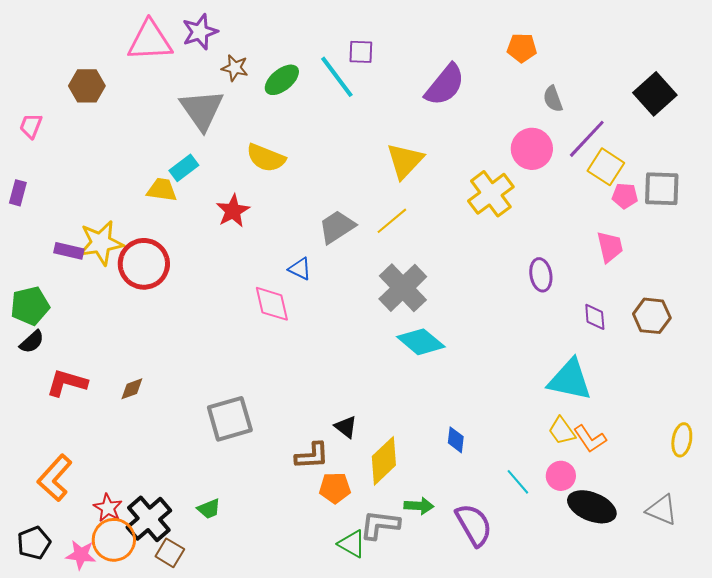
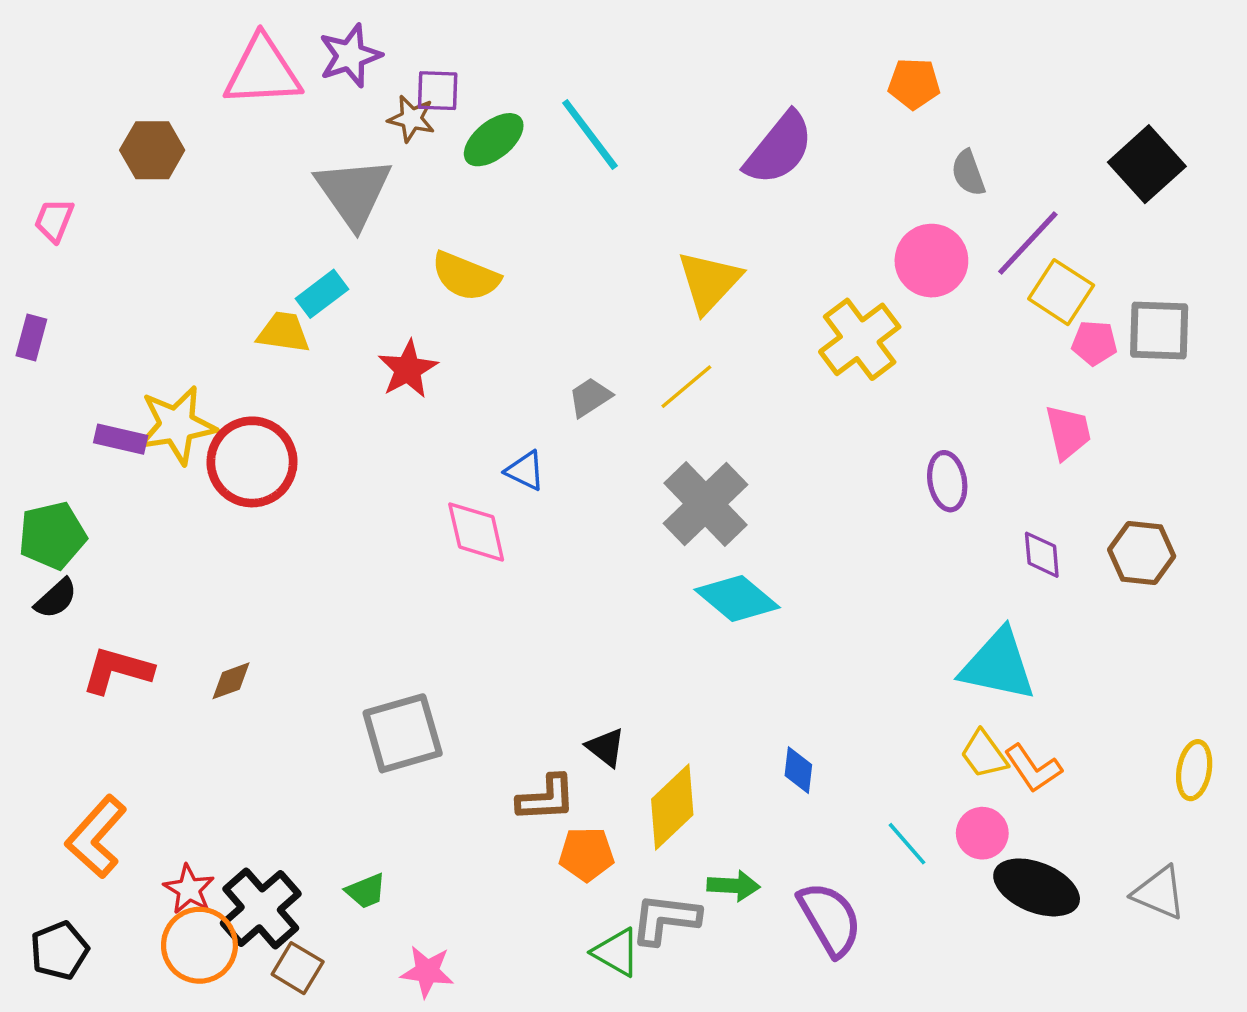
purple square: (361, 52) -> (438, 91), moved
gray trapezoid: (337, 227) -> (590, 397), size x0.7
pink star: (81, 555) -> (427, 972), moved

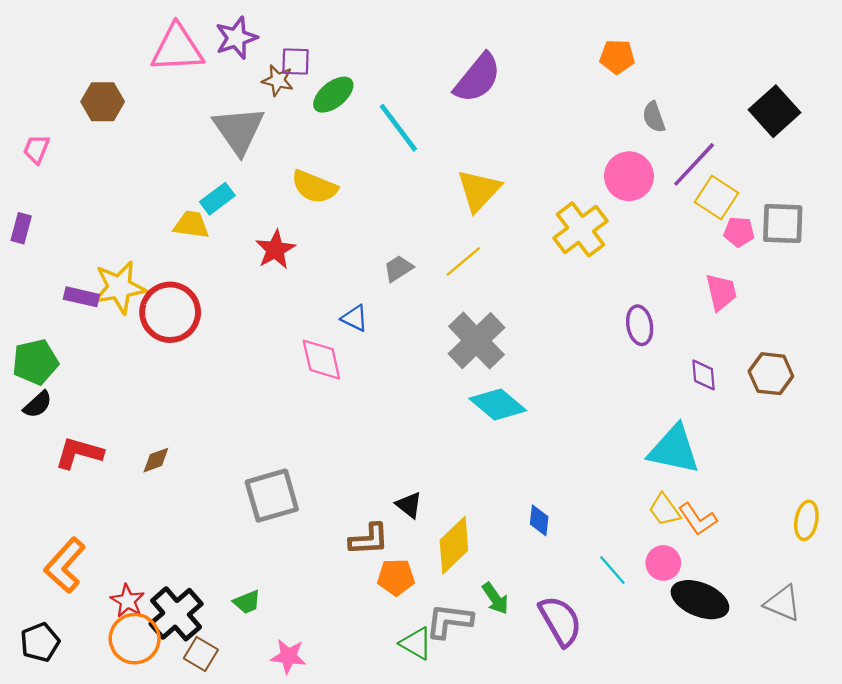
cyan line: (590, 134) -> (398, 128), moved
purple semicircle: (779, 148) -> (478, 78), moved
green arrow: (734, 886) -> (495, 598), turned 52

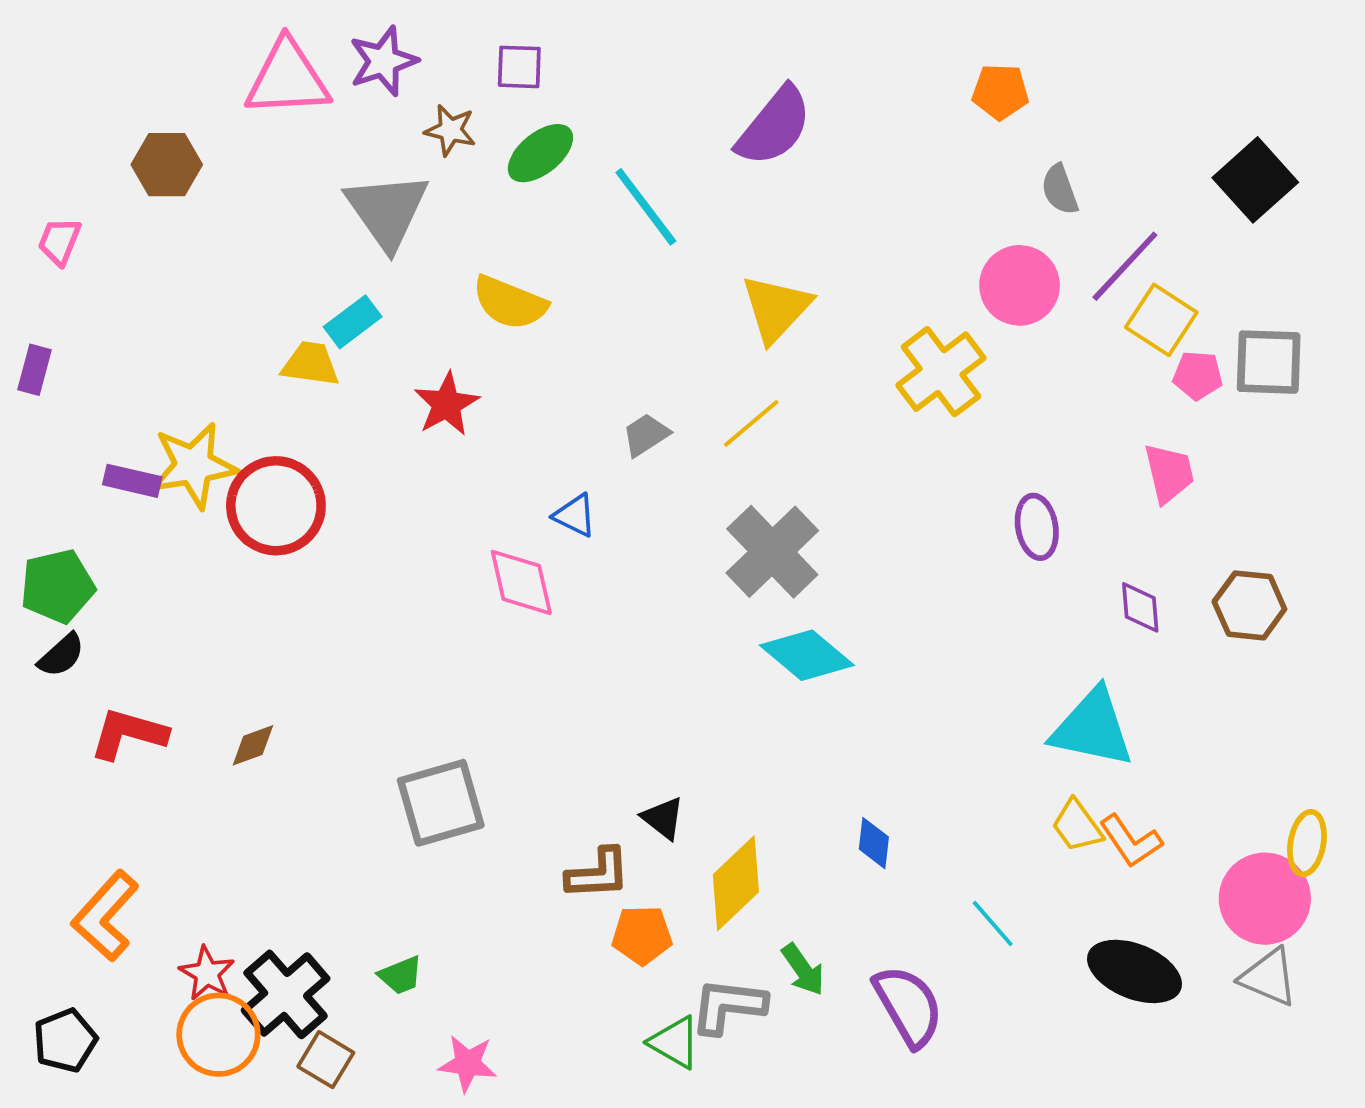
purple square: (295, 61) -> (519, 67), moved
pink circle: (663, 563) -> (1265, 899), moved, size x1.6

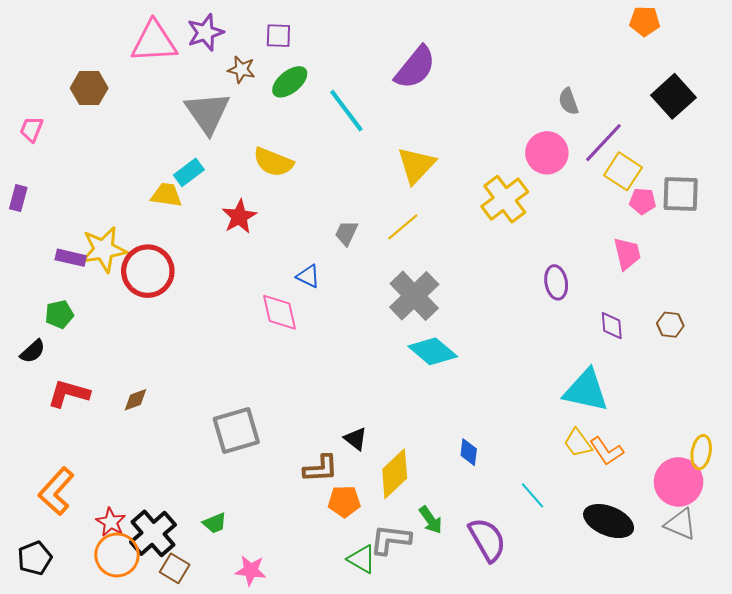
orange pentagon: (1000, 92) -> (645, 21), moved
gray trapezoid: (646, 435) -> (346, 233), turned -32
green pentagon: (57, 586) -> (59, 314), moved, size x0.7
brown hexagon: (1249, 605) -> (670, 325), size x0.7

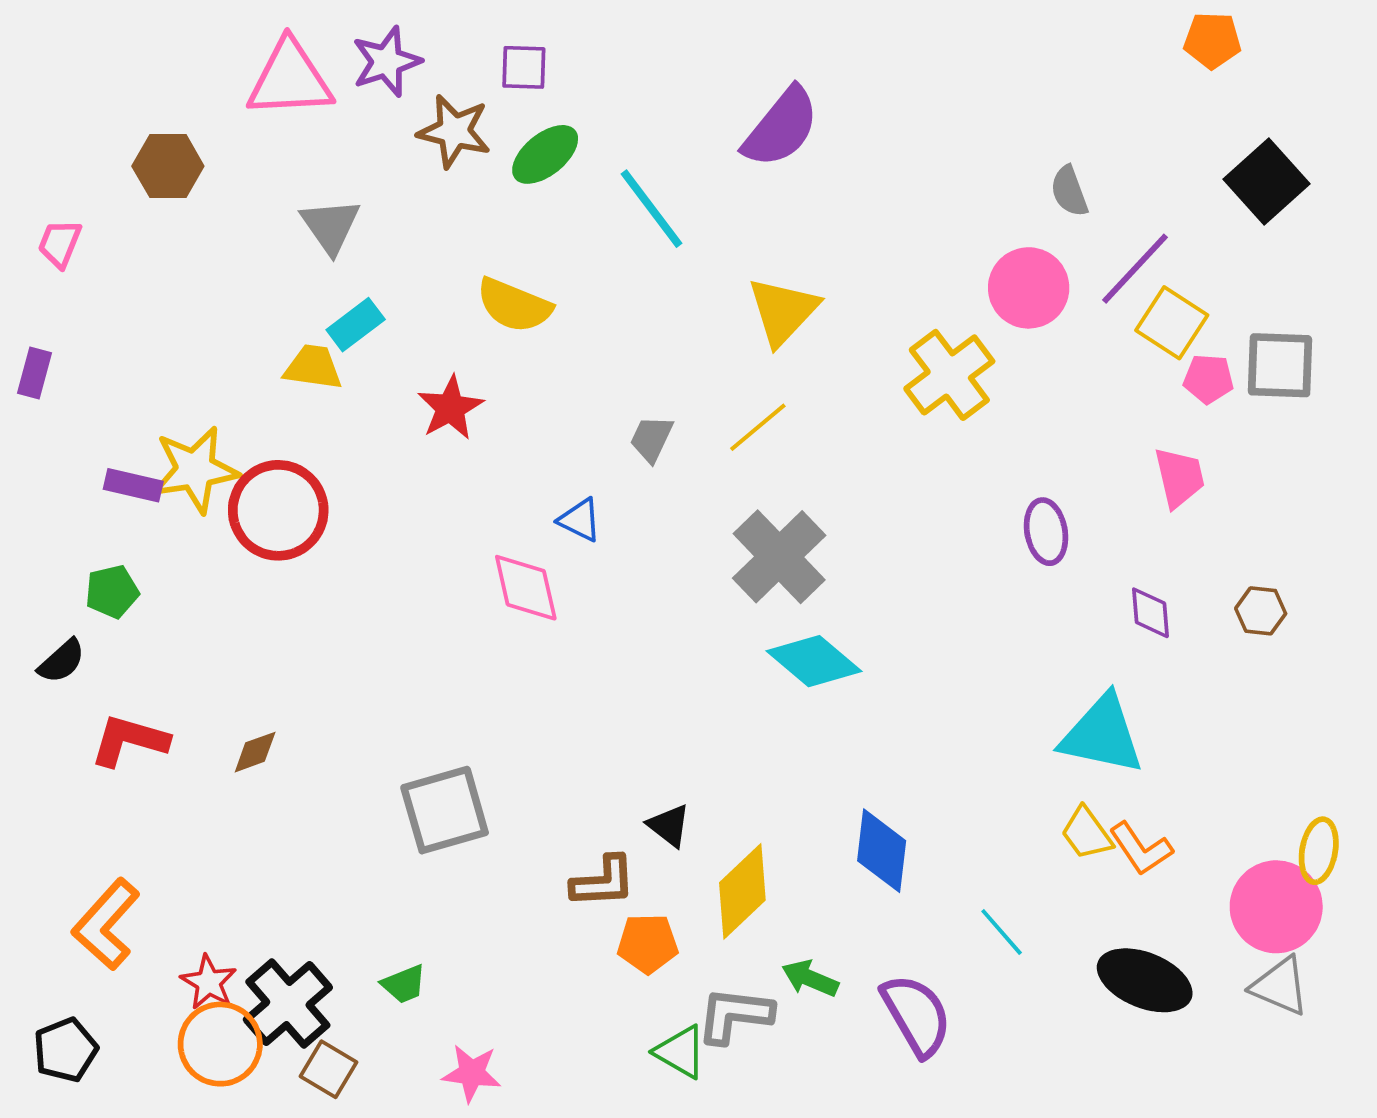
brown star: (241, 70) -> (454, 131), size x1.4
gray triangle: (207, 113) -> (330, 226), moved, size x0.7
blue diamond: (469, 452) -> (882, 851), size x1.6
green arrow: (431, 520) -> (810, 978), turned 148

